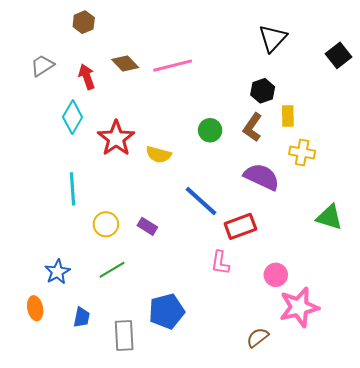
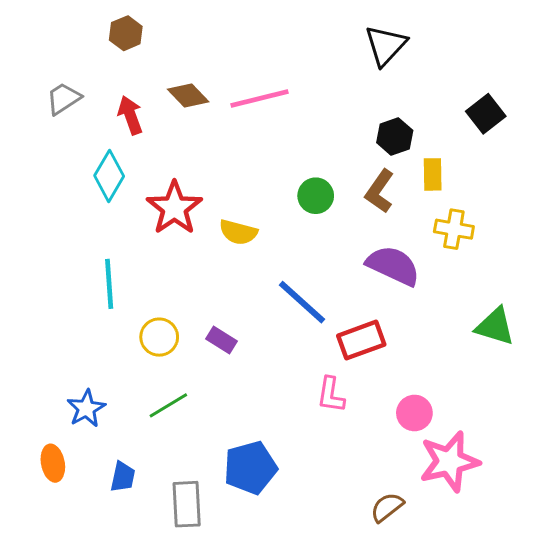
black triangle: (273, 38) -> (386, 45), moved
black square: (338, 55) -> (486, 114), moved

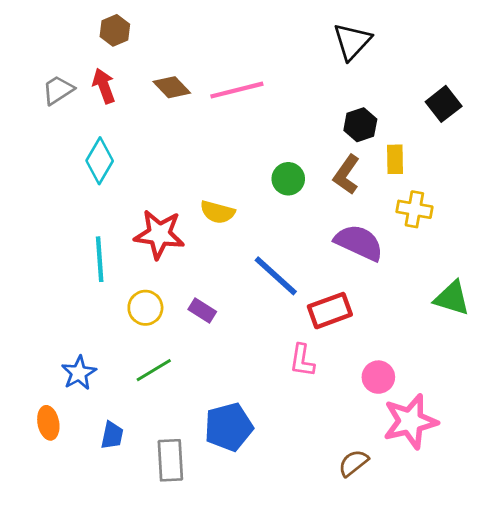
red arrow: (130, 115) -> (104, 86), moved
red star: (174, 208) -> (159, 234), moved, turned -30

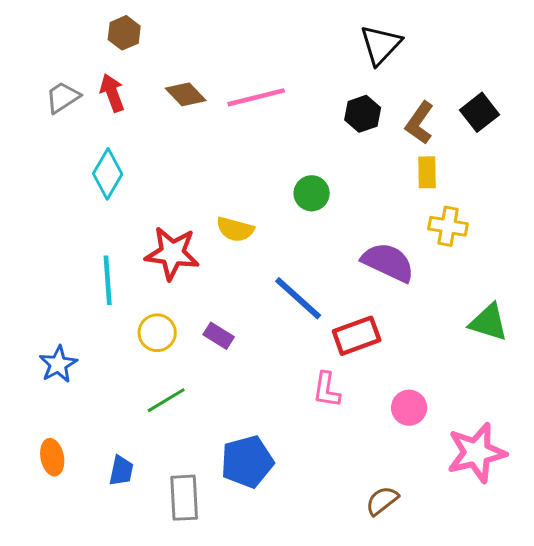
black hexagon: (360, 125) -> (363, 114), moved
brown L-shape: (346, 175) -> (420, 123), moved
blue star: (79, 373) -> (58, 364), moved
pink star: (410, 421) -> (477, 453), moved

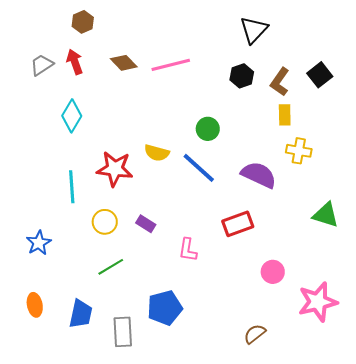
blue line: (298, 298) -> (199, 168), moved
pink L-shape: (327, 390) -> (188, 250), moved
blue trapezoid: (121, 471) -> (81, 314), size x1.4

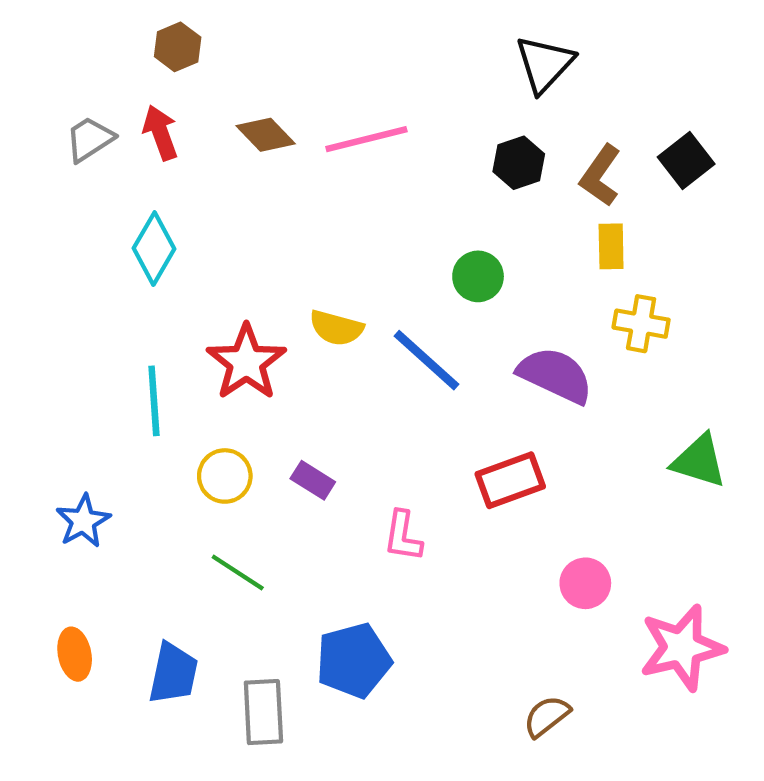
green circle: (208, 129) -> (478, 276), moved
red star: (115, 169) -> (246, 362), turned 30
green line: (111, 267) -> (238, 573), turned 64

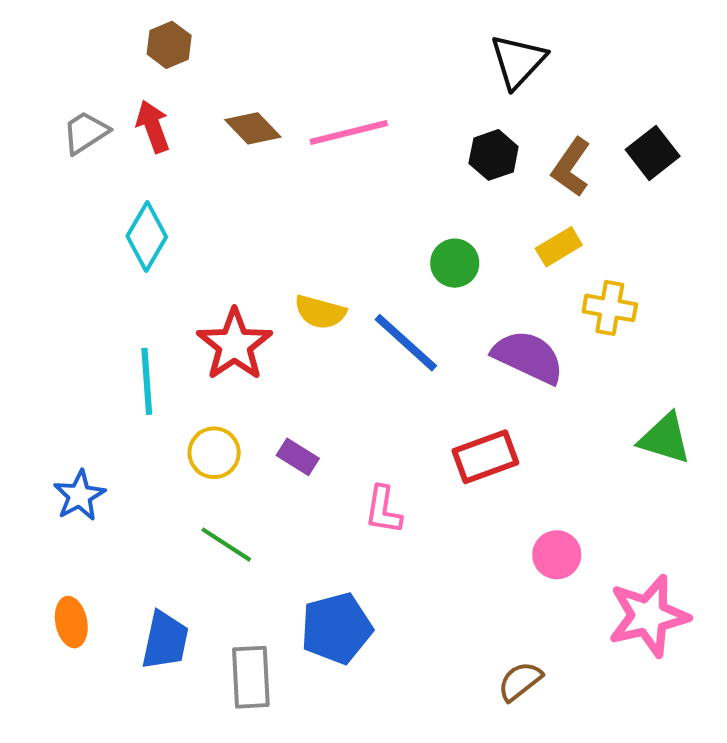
yellow rectangle: (611, 246) -> (559, 247), moved, turned 60

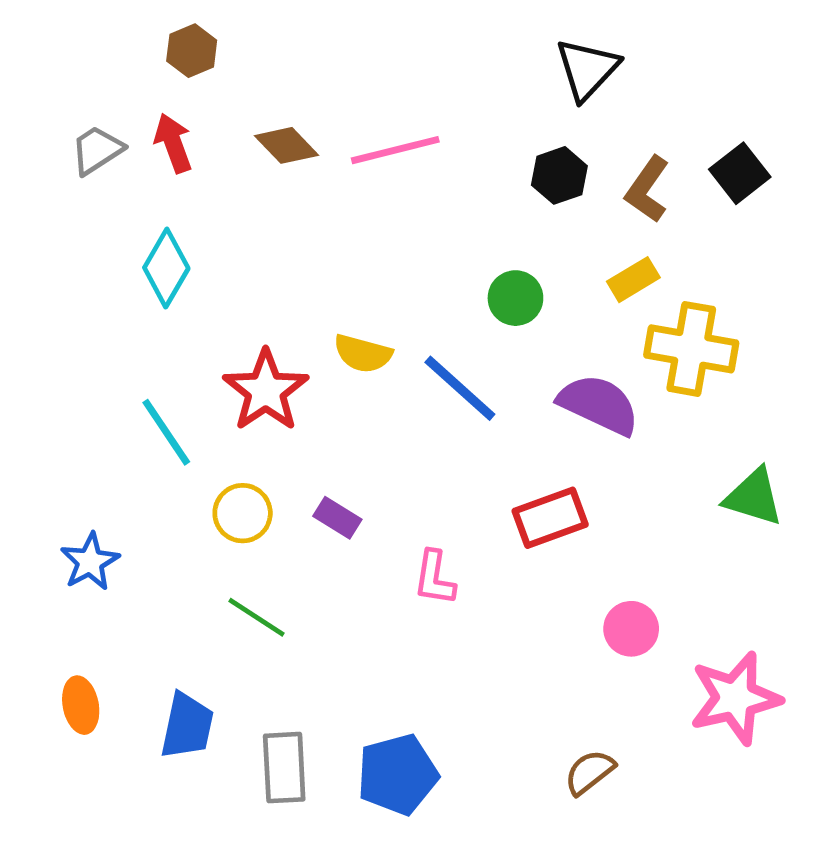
yellow cross: (610, 308) -> (691, 349), size x1.5
cyan line: (147, 381) -> (166, 432), turned -30
blue pentagon: (336, 628) -> (398, 774), moved

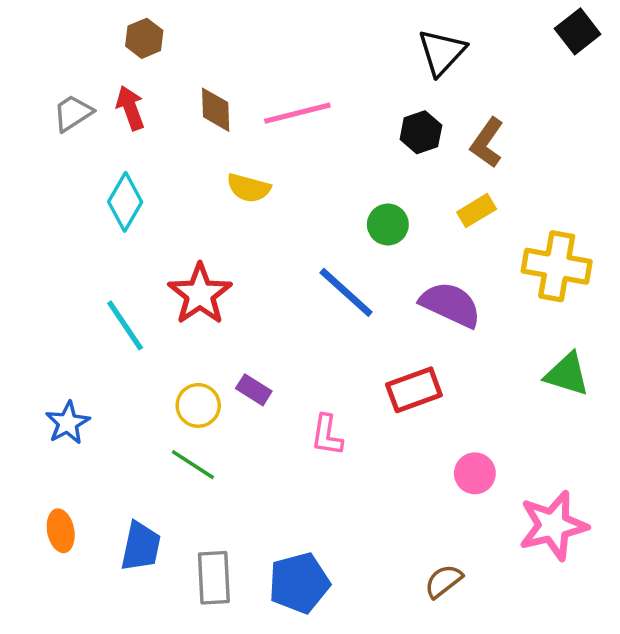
brown diamond: (287, 145) -> (216, 110), turned 42
black square: (740, 173) -> (578, 31), moved
yellow cross: (691, 349) -> (557, 266), moved
yellow semicircle: (363, 354) -> (249, 188), moved
yellow circle: (243, 513) -> (198, 405), moved

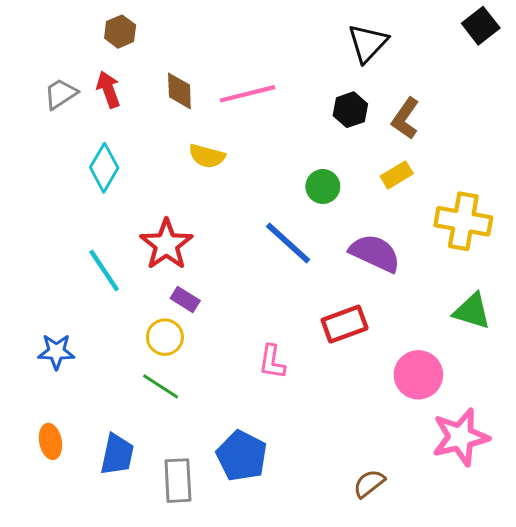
purple rectangle: (254, 390) -> (185, 299), moved
blue star: (68, 423) -> (56, 352), turned 30
pink circle: (475, 473) -> (418, 375), moved, size x1.4
blue pentagon: (299, 583) -> (242, 456), moved, turned -30

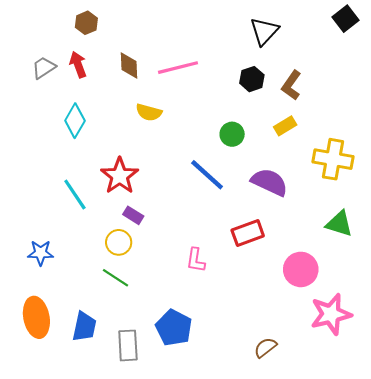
orange ellipse: (50, 441) -> (36, 317), size x1.6

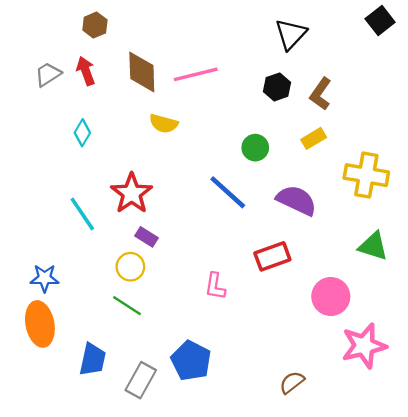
brown diamond: (129, 66) -> (142, 72), size x1.4
cyan diamond: (75, 121) -> (82, 133), size x0.7
orange ellipse: (36, 317) -> (40, 324), moved
gray rectangle: (128, 345) -> (141, 380), turned 32

